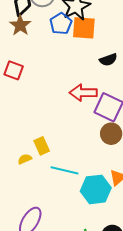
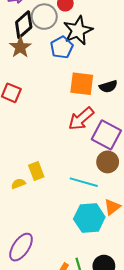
orange square: (84, 28) -> (82, 84), moved
red arrow: (83, 93) -> (81, 119), turned -44
cyan line: (65, 170) -> (84, 182), moved

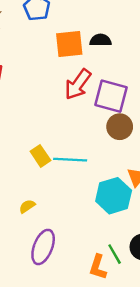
black semicircle: (108, 86) -> (101, 40), turned -150
cyan line: (84, 182) -> (70, 160), moved
yellow semicircle: (18, 184) -> (27, 206), moved

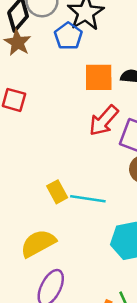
yellow semicircle: (27, 206) -> (38, 243), size x2.0

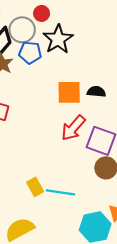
blue pentagon: (68, 36) -> (30, 53), moved, turned -30

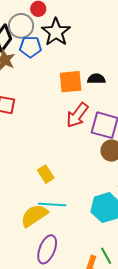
cyan line: (61, 192) -> (52, 205), moved

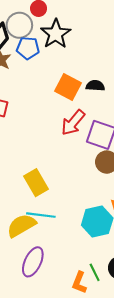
orange square: (71, 82) -> (68, 87), turned 30
yellow rectangle: (46, 174) -> (36, 183), size x1.4

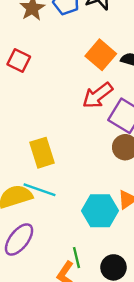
green line: (95, 272) -> (76, 258), moved

